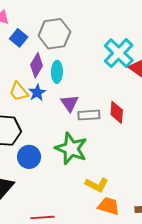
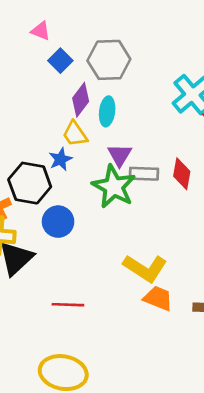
yellow trapezoid: (19, 92) -> (75, 134), moved
blue star: (37, 93) -> (60, 159), moved
green star: (71, 149) -> (114, 187), moved
yellow L-shape: (97, 185) -> (145, 268), size x1.4

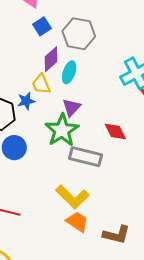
gray rectangle: (144, 174) -> (86, 157), moved, size x1.4
red diamond: (182, 174) -> (115, 131), turned -50

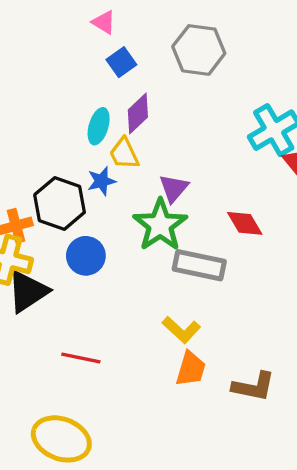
gray hexagon: (79, 34) -> (199, 50), moved
cyan ellipse: (69, 72) -> (99, 126), moved
yellow L-shape: (72, 197) -> (181, 330), size x0.7
orange trapezoid: (77, 222) -> (191, 369), turned 75

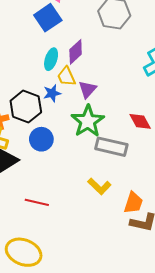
blue square: (121, 62) -> (48, 18), moved, size x1.5
purple triangle: (174, 188) -> (87, 89), moved
orange trapezoid: (191, 369) -> (133, 203), moved

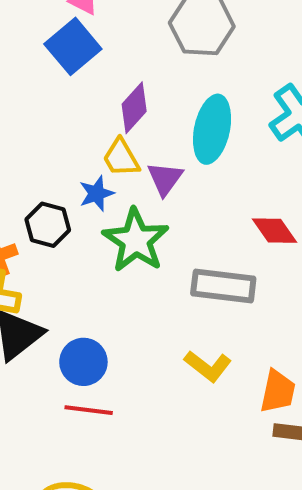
cyan ellipse: (51, 59) -> (212, 129), moved, size x1.5
black hexagon: (26, 107) -> (48, 225), size x0.7
green star: (88, 121) -> (136, 240), moved
blue circle: (41, 139) -> (83, 362), moved

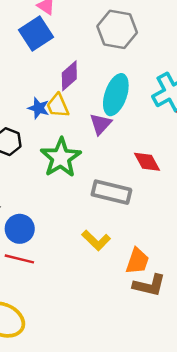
purple triangle: (165, 179) -> (101, 124), moved
blue star: (96, 193) -> (39, 108), moved, turned 30

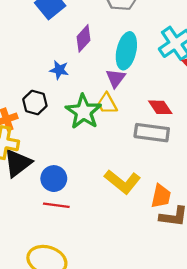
yellow trapezoid: (58, 106) -> (107, 104), moved
gray rectangle: (111, 192) -> (152, 133), moved
yellow L-shape: (96, 240) -> (123, 182), size x1.4

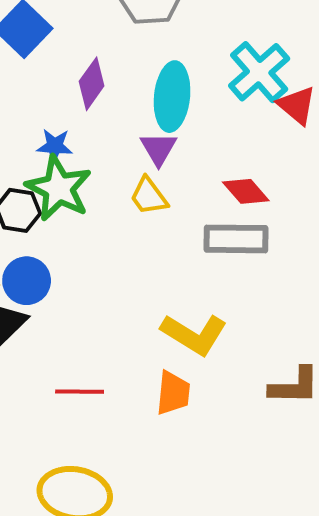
green star: (84, 112) -> (59, 188), moved
blue circle: (54, 179) -> (27, 281), moved
orange trapezoid: (161, 196) -> (173, 393), moved

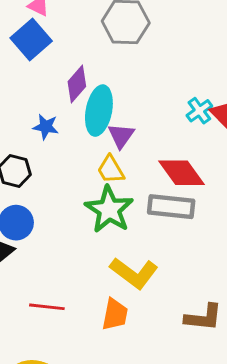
cyan cross: (259, 72) -> (199, 111), moved, size x0.6
cyan ellipse: (172, 97) -> (99, 111), moved
green star: (59, 188) -> (109, 210), moved
red diamond: (246, 191) -> (182, 173), size x1.4

